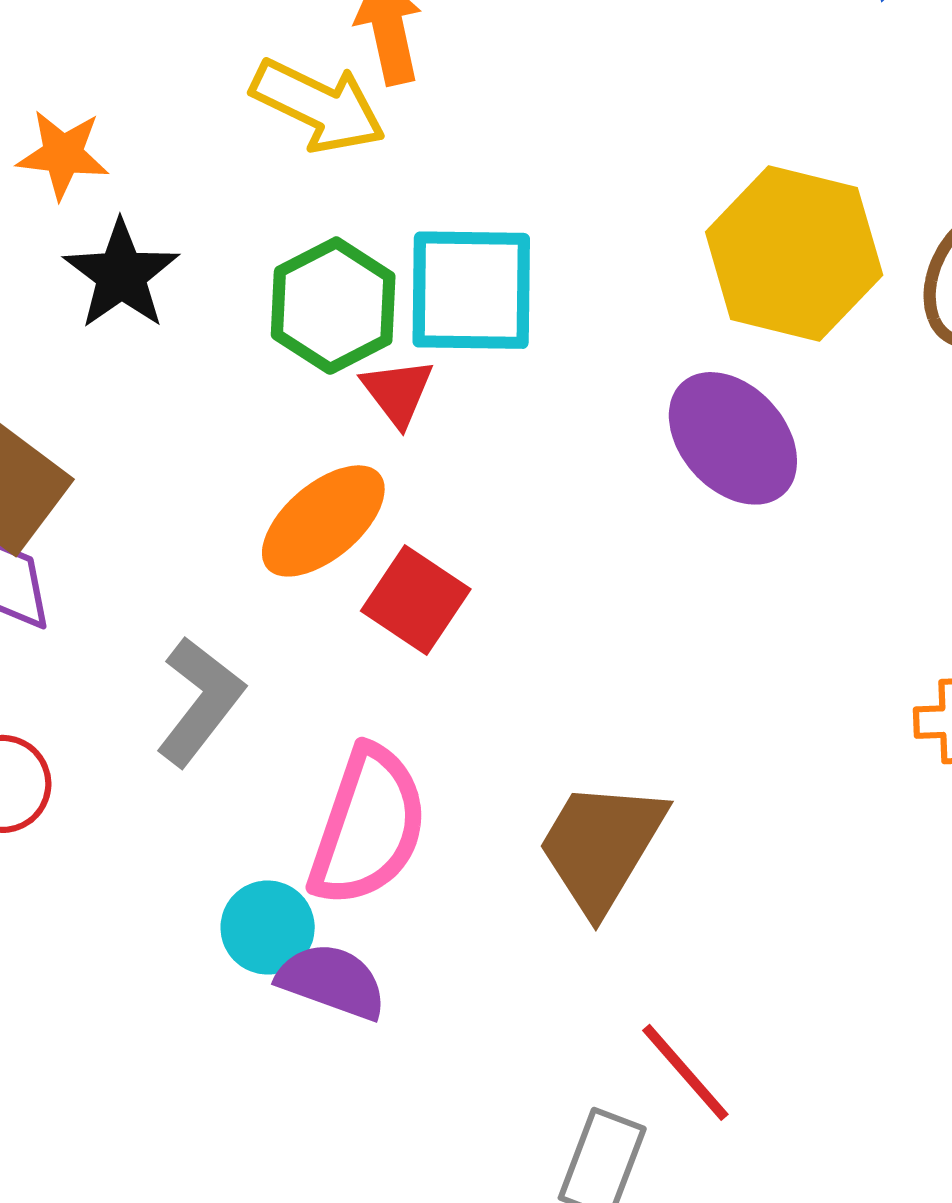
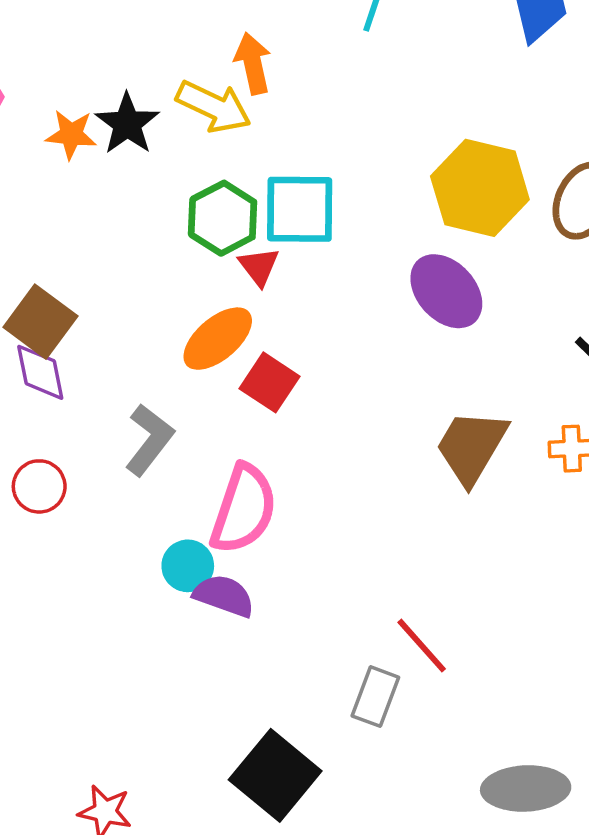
black star: (121, 275) -> (127, 124), moved
brown trapezoid: (601, 846) -> (471, 447), moved

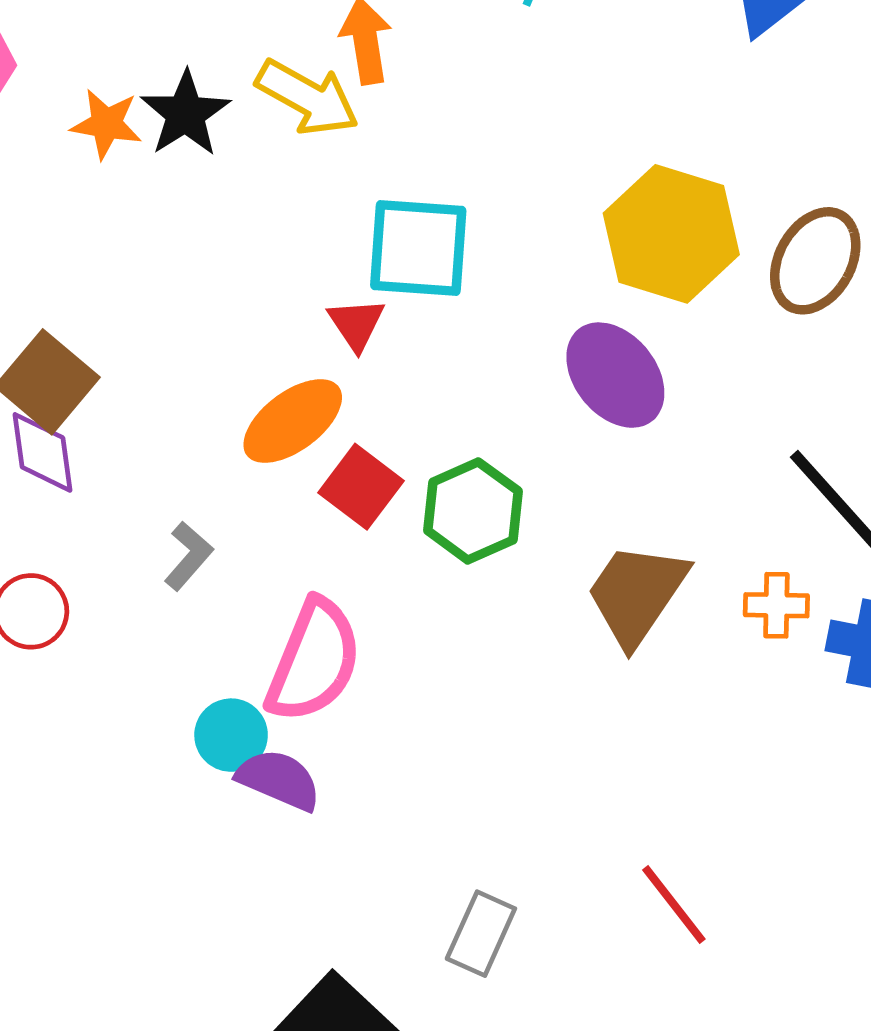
green hexagon: (223, 218) -> (473, 511), moved
gray L-shape: (149, 440) -> (188, 556), size x0.7
red line: (422, 646) -> (674, 905), moved

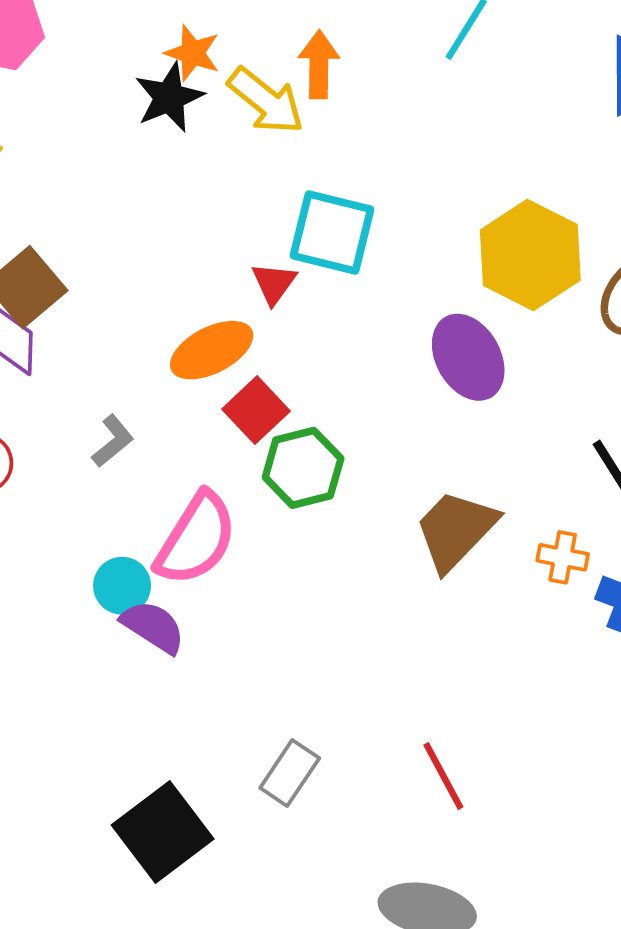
orange star: (106, 124) -> (193, 53), moved
green hexagon: (473, 511) -> (303, 468), moved

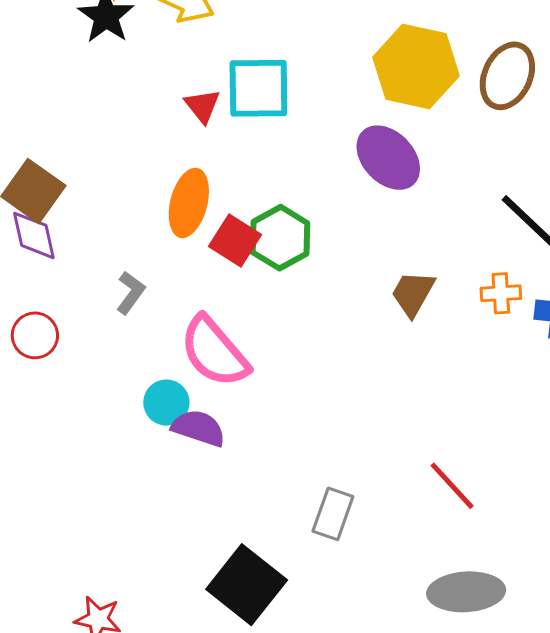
red triangle: (274, 283) -> (202, 106), moved
orange ellipse: (212, 350) -> (189, 203), turned -34
green hexagon: (303, 468) -> (280, 238), moved
brown trapezoid: (456, 530) -> (413, 293), size x0.7
pink semicircle: (196, 539) -> (214, 352), turned 122

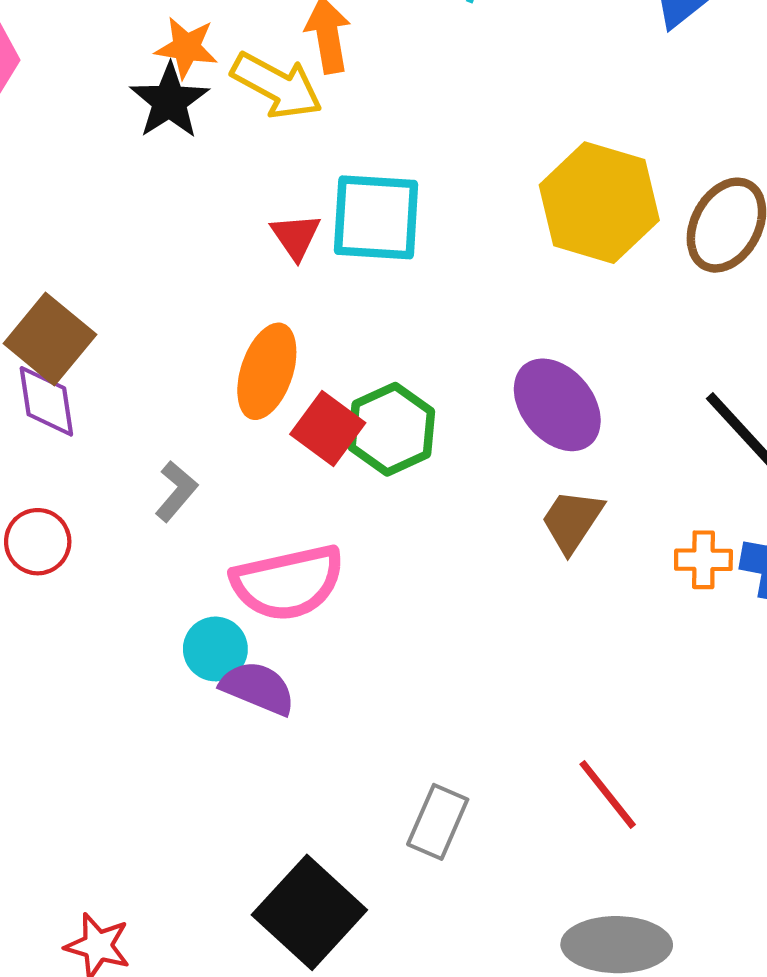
purple ellipse: (388, 158) -> (557, 405), moved
orange cross: (501, 293) -> (703, 560), moved
pink semicircle: (214, 352) -> (288, 583), turned -66

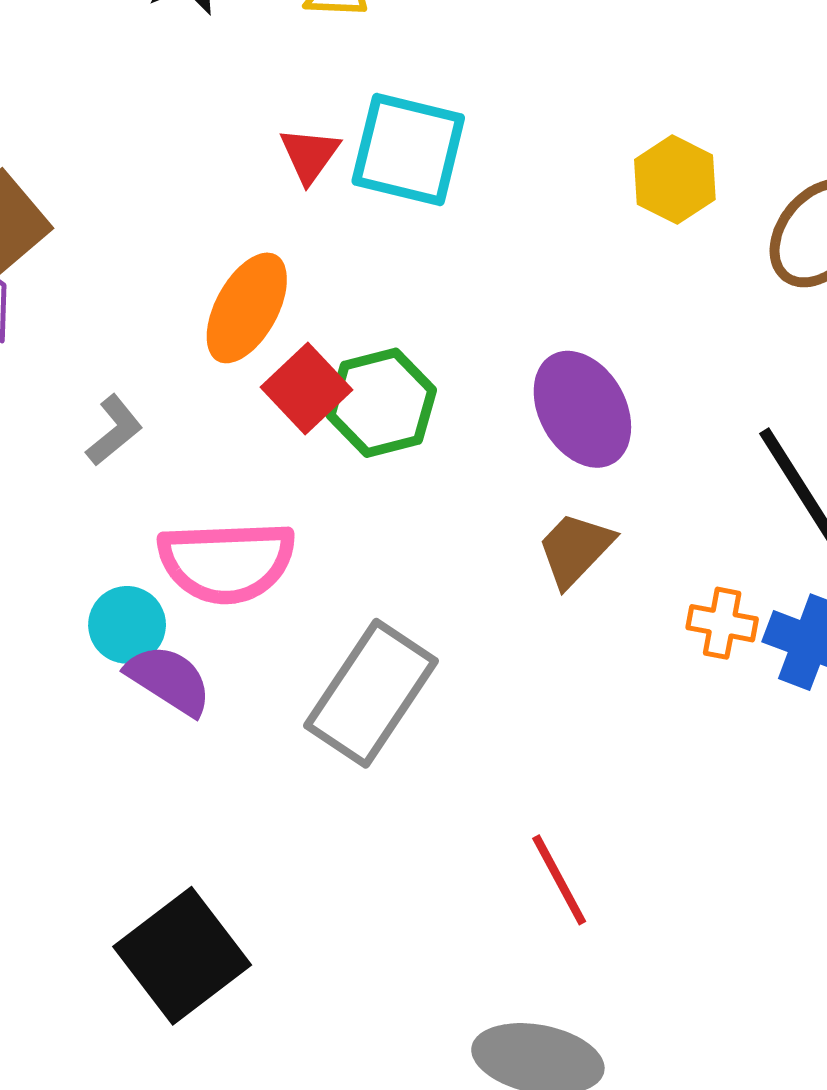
yellow hexagon: (599, 203) -> (675, 180), size x0.6
gray rectangle: (438, 822) -> (371, 693), moved, size x1.6

